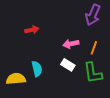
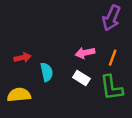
red arrow: (32, 30) -> (23, 58), moved
cyan semicircle: (37, 69) -> (47, 72), moved

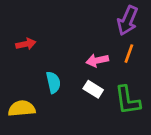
red arrow: (23, 58) -> (26, 44), moved
orange line: (113, 58) -> (129, 54), moved

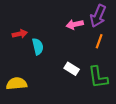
pink arrow: (97, 60) -> (75, 24), moved
cyan semicircle: (53, 82) -> (38, 47), moved

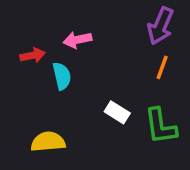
pink arrow: (75, 24) -> (77, 40), moved
yellow semicircle: (17, 84) -> (48, 142), moved

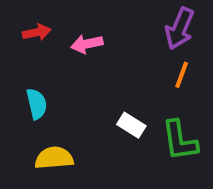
red arrow: (32, 55) -> (37, 32), moved
cyan semicircle: (62, 76) -> (37, 104), moved

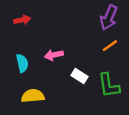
pink arrow: (87, 44) -> (54, 55), moved
orange line: (182, 75) -> (110, 46), turned 35

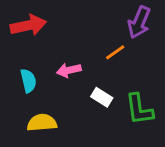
red arrow: (22, 20) -> (28, 25), size x1.6
orange line: (110, 46) -> (115, 52), moved

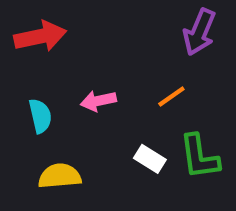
orange line: (115, 52) -> (171, 97), moved
white rectangle: (102, 97) -> (150, 159), moved

